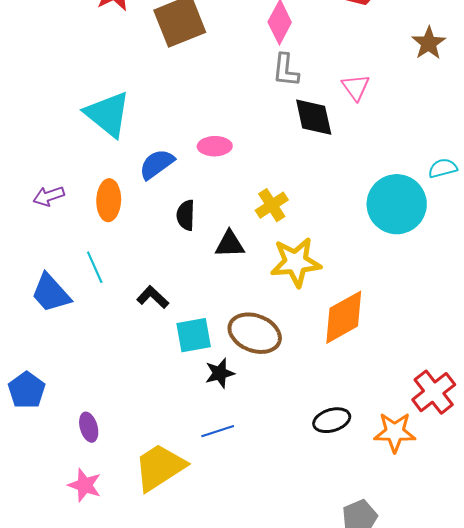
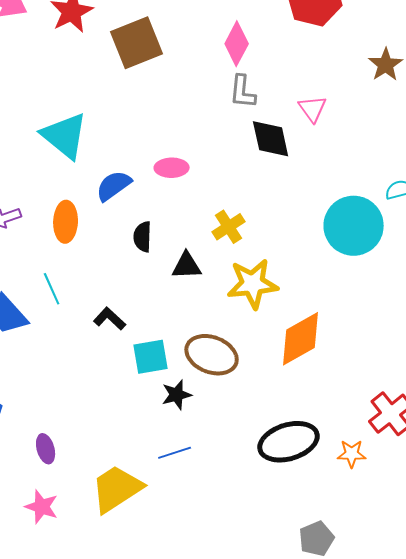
black ellipse: (332, 420) -> (289, 442), size x1.6
orange star: (395, 432) -> (352, 454), size x0.7

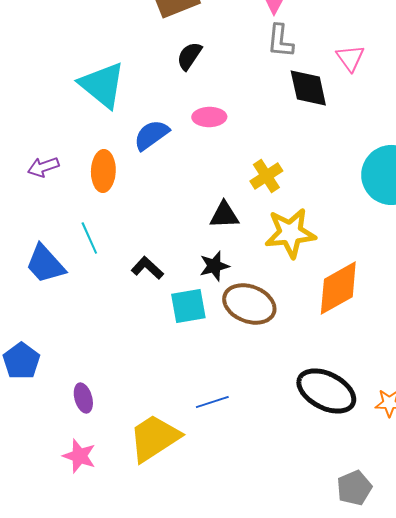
black semicircle: (143, 237) -> (189, 56), moved, turned 32
black star: (177, 395) -> (214, 266), moved
black ellipse: (289, 442) -> (326, 391), turned 44

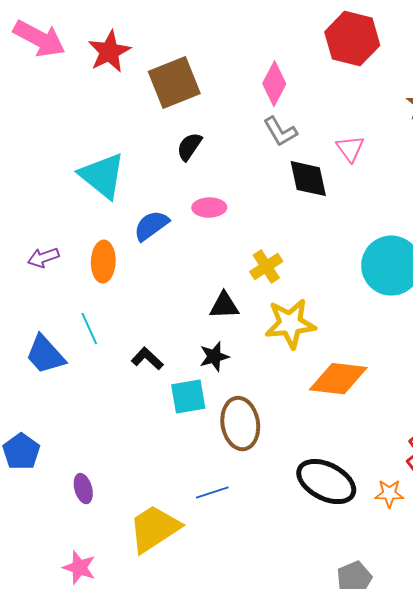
gray L-shape: (280, 41) -> (280, 132), turned -36
orange diamond: (338, 288) -> (338, 379), turned 36
brown ellipse: (249, 304) -> (240, 424), moved, turned 60
pink star: (79, 456) -> (79, 568), moved

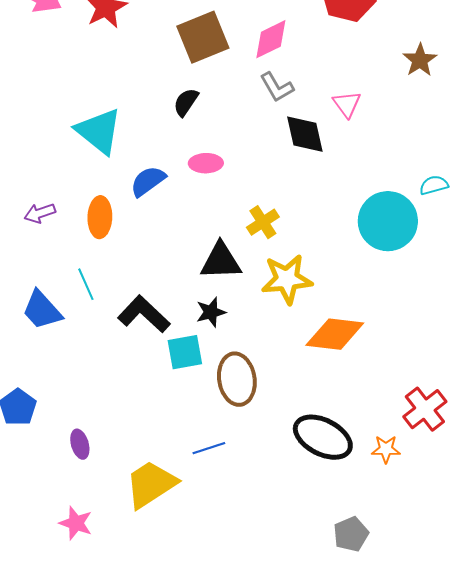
brown square: (174, 83) -> (203, 37), moved
pink diamond: (274, 84) -> (271, 39), turned 36
black triangle: (224, 306) -> (221, 261), size x1.4
black L-shape: (147, 359) -> (144, 314), size x1.6

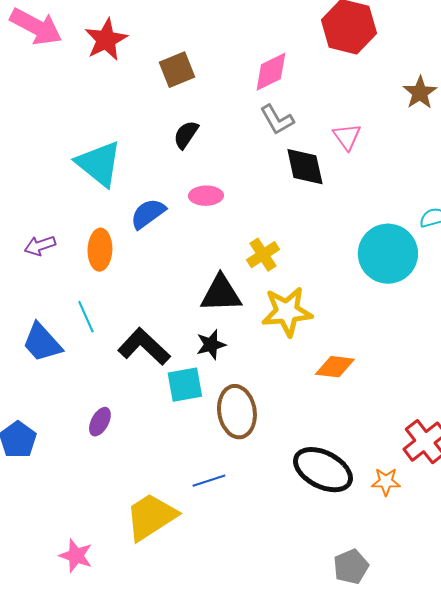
brown square: (203, 37) -> (177, 70), moved, size x0.7
orange diamond: (335, 334) -> (335, 367), size x0.7
purple ellipse: (80, 444) -> (100, 422), moved, turned 44

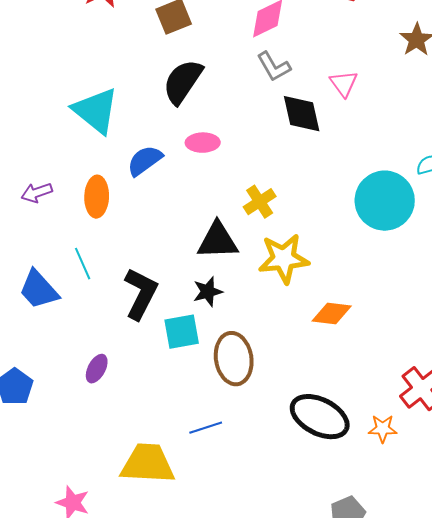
black semicircle: (186, 135) -> (183, 82), size x1.6
black L-shape: (144, 347) -> (141, 294), turned 74
yellow trapezoid: (151, 517) -> (148, 464), turned 36

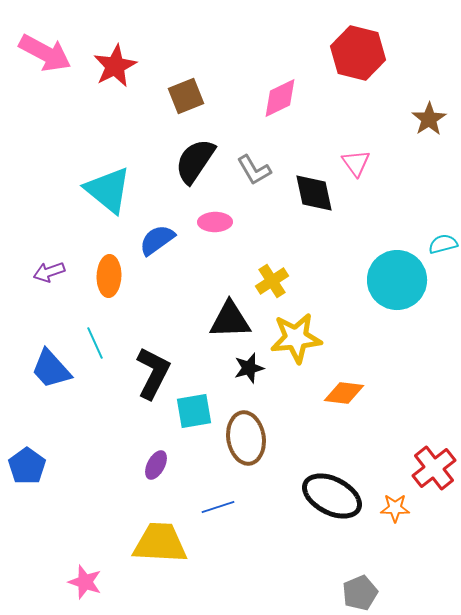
gray L-shape: (274, 67) -> (254, 170), moved
black star: (208, 292) -> (249, 368), moved
purple ellipse: (97, 369) -> (156, 465), moved

